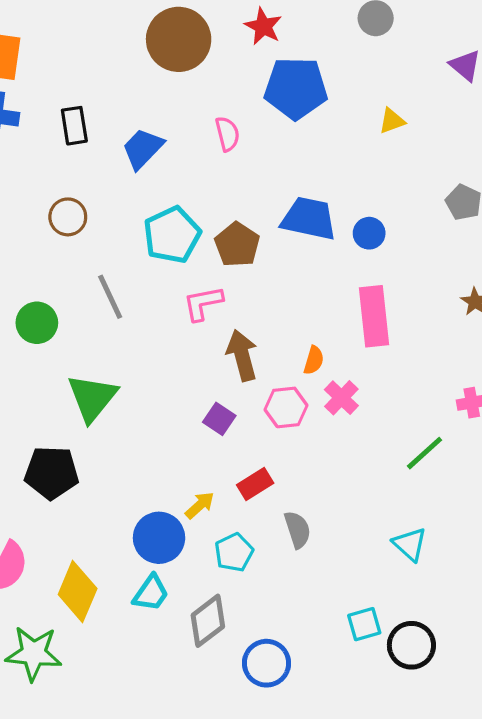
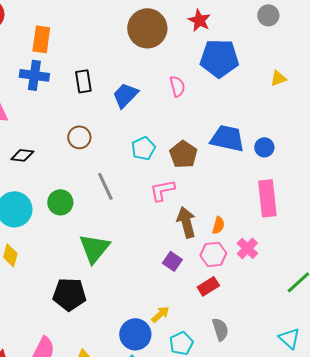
cyan pentagon: (172, 235) -> (143, 148), size x0.7
orange semicircle: (314, 360) -> (218, 225), moved
red rectangle: (255, 484) -> (208, 286), moved

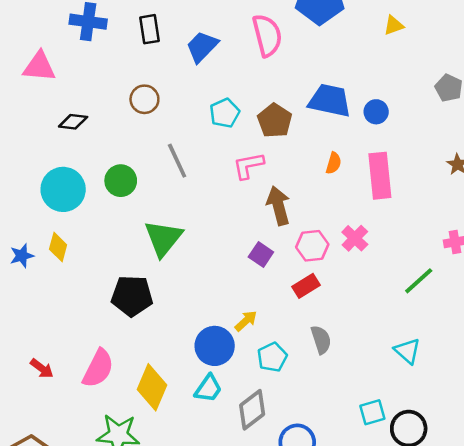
pink semicircle: (177, 86) -> (267, 35), size x1.6
orange semicircle: (218, 225) -> (334, 163), moved

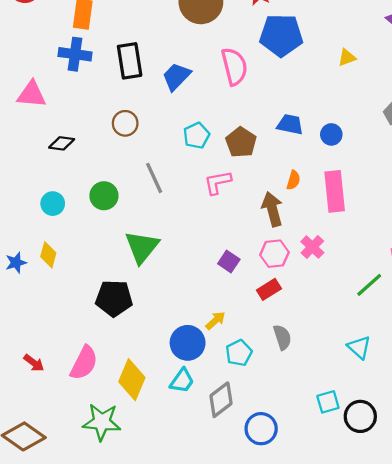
black rectangle: (149, 29) -> (130, 61), size x1.4
blue trapezoid: (330, 101) -> (290, 124), size x0.7
cyan circle: (63, 189) -> (53, 204), size x0.6
brown arrow: (278, 206) -> (272, 209), moved

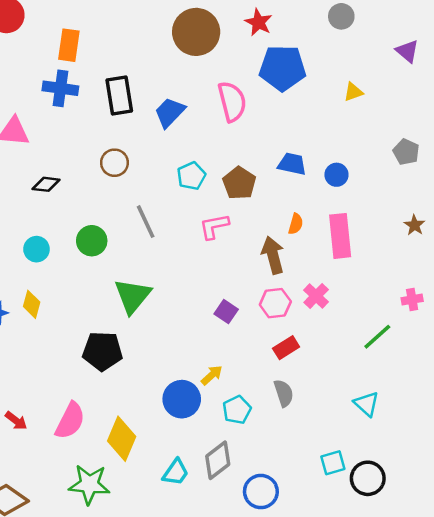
red rectangle: (269, 289) -> (286, 348), moved
cyan trapezoid: (182, 381) -> (176, 472), moved

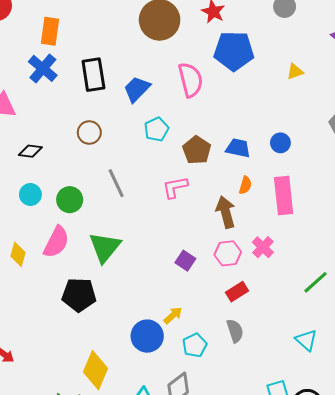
blue cross: (60, 88) -> (43, 68), turned 32
blue trapezoid: (292, 164) -> (238, 148), moved
cyan pentagon: (191, 176) -> (156, 129), moved
cyan circle: (36, 249) -> (30, 194), moved
pink semicircle: (70, 421) -> (56, 242), moved

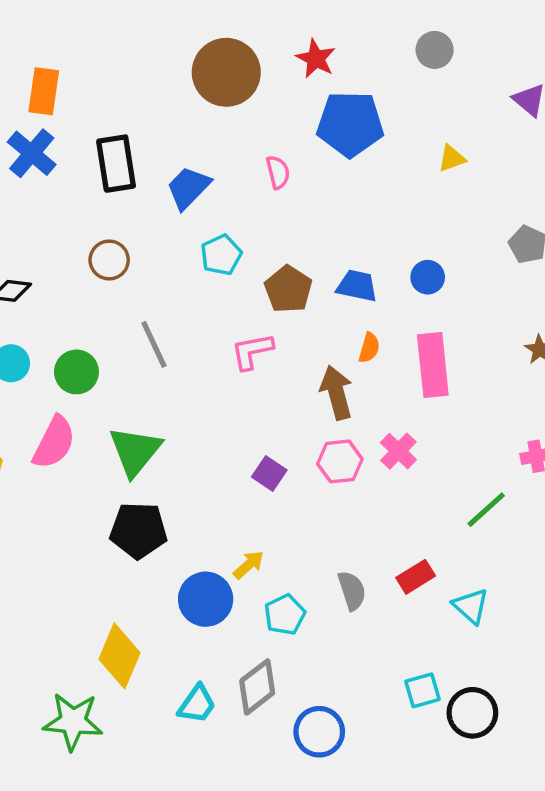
pink semicircle: (191, 80) -> (278, 172), size x0.6
red rectangle: (237, 292) -> (416, 577), moved
black pentagon: (79, 295) -> (138, 530), moved

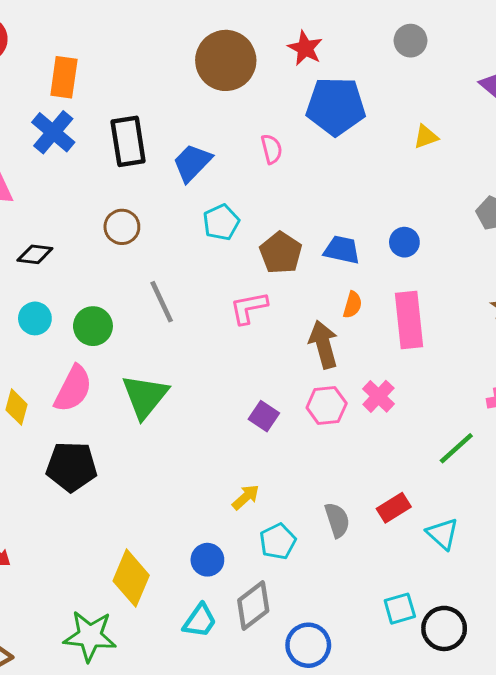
black pentagon: (138, 530) -> (72, 467), moved
blue circle: (206, 599) -> (207, 560), moved, size x0.7

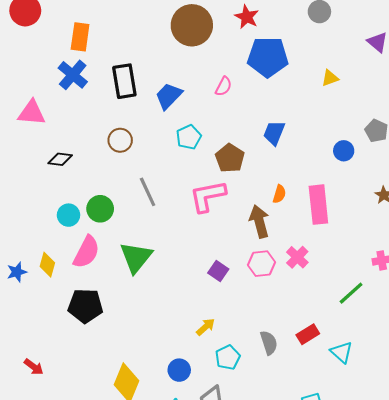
pink semicircle: (272, 149) -> (223, 86), turned 42
blue circle: (404, 242) -> (344, 151), moved
blue trapezoid: (342, 250) -> (274, 133), moved, turned -80
pink L-shape: (249, 308) -> (208, 196), size x1.4
cyan circle: (35, 318) -> (68, 215), moved

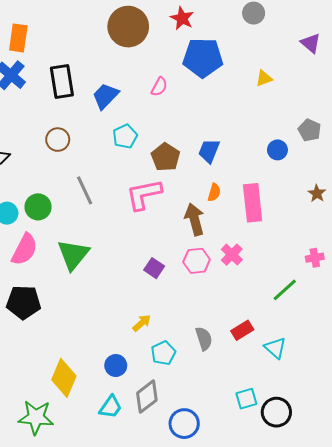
blue trapezoid: (274, 133) -> (209, 151), moved

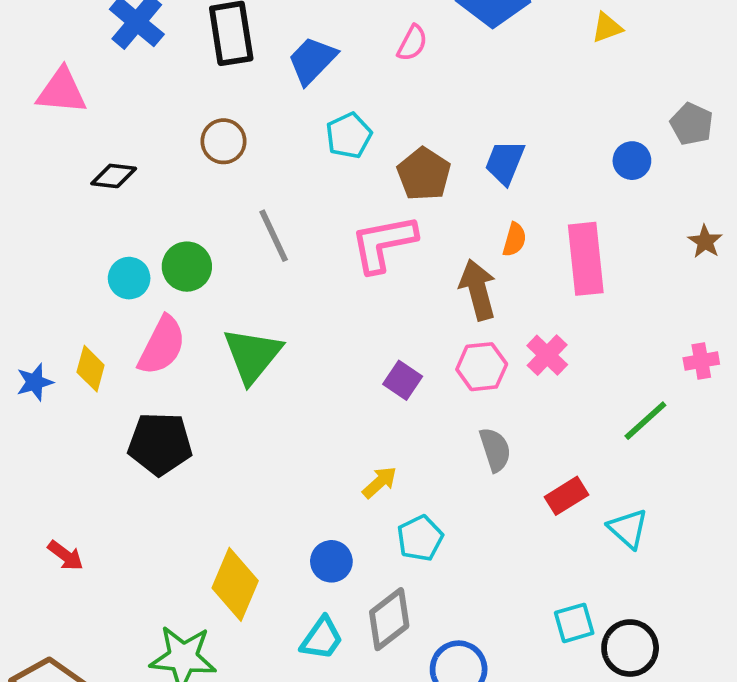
gray semicircle: (204, 339) -> (495, 450), moved

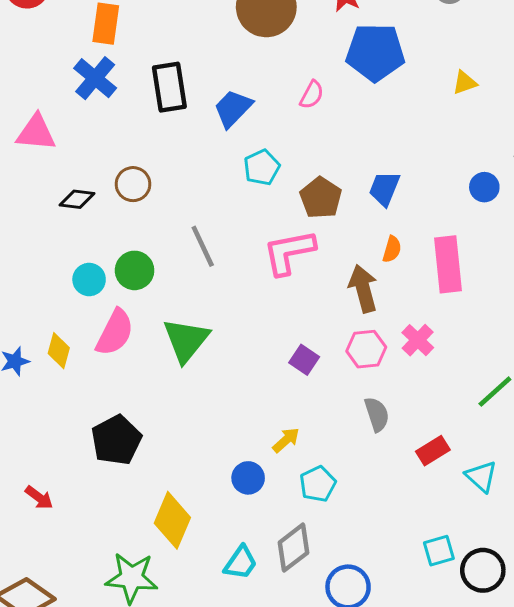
brown circle: (223, 141) -> (133, 184), moved
black pentagon: (160, 444) -> (116, 440), moved, turned -30
blue circle: (331, 561) -> (248, 478), moved

